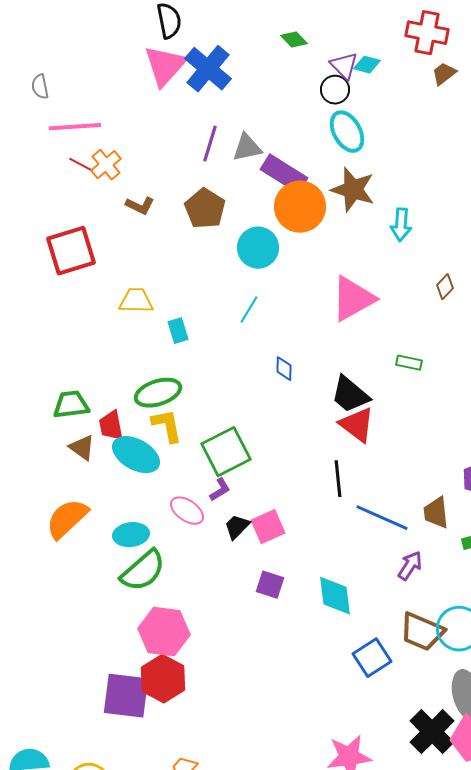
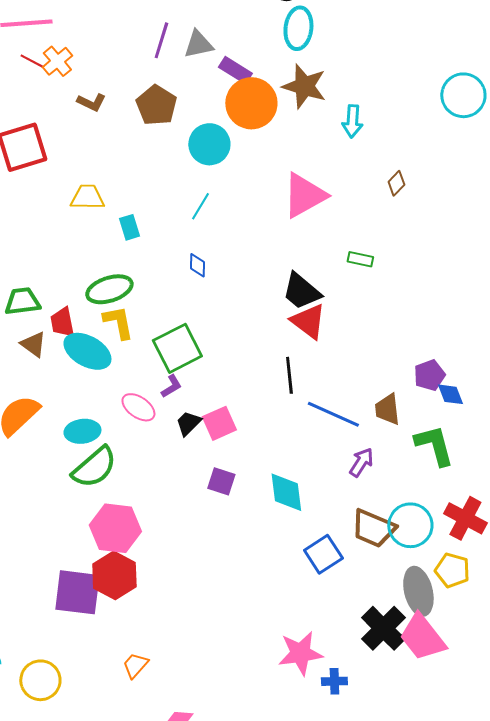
cyan ellipse: (347, 132) -> (298, 28), turned 36
purple rectangle: (284, 174) -> (235, 70), size x0.7
blue diamond: (284, 369) -> (197, 265), moved

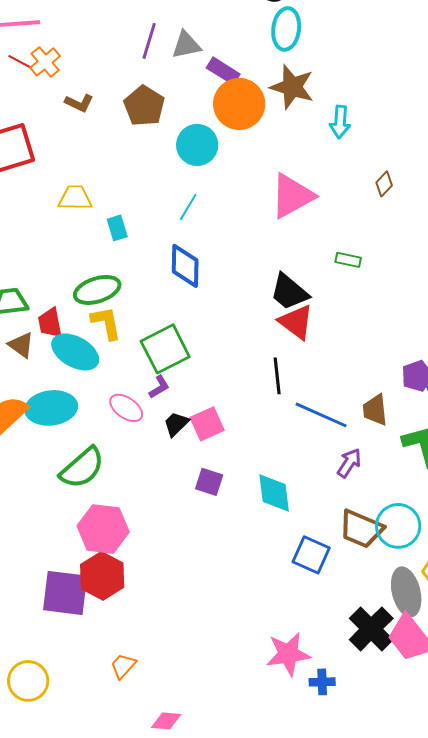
blue diamond: (197, 265) -> (185, 266), size x1.8
cyan ellipse: (82, 431) -> (51, 408), moved, size x1.4
blue square: (323, 554) -> (311, 555), turned -33

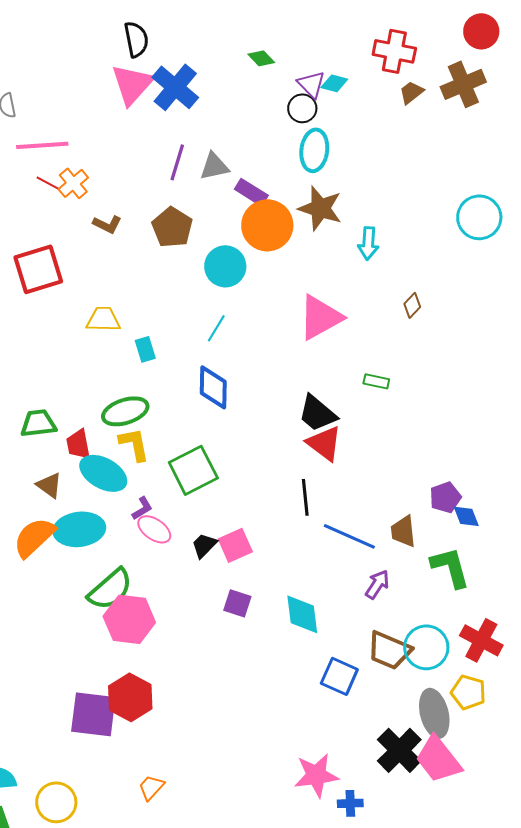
brown triangle: (21, 345) -> (49, 485), moved
purple L-shape: (159, 387) -> (142, 508), moved
pink hexagon: (103, 529) -> (129, 619), moved

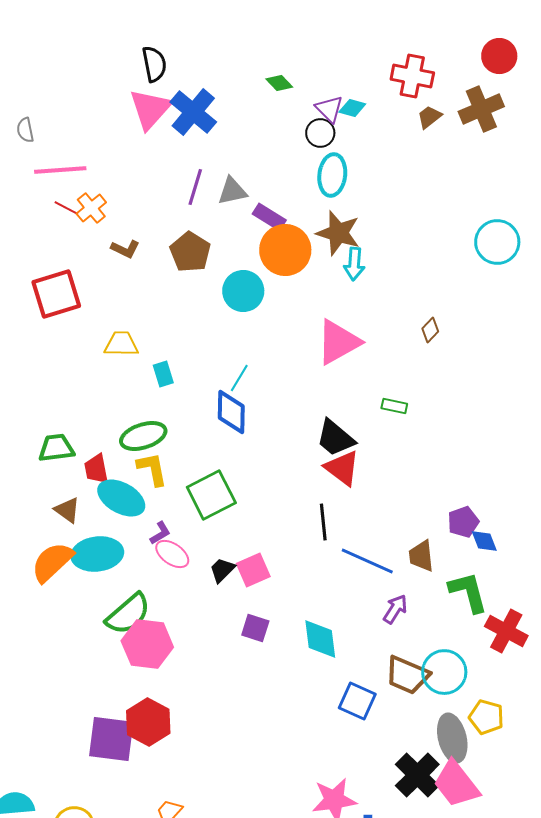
cyan arrow: (368, 243) -> (354, 264), moved
cyan line: (216, 328) -> (239, 378), moved
red cross: (481, 640) -> (506, 631), moved

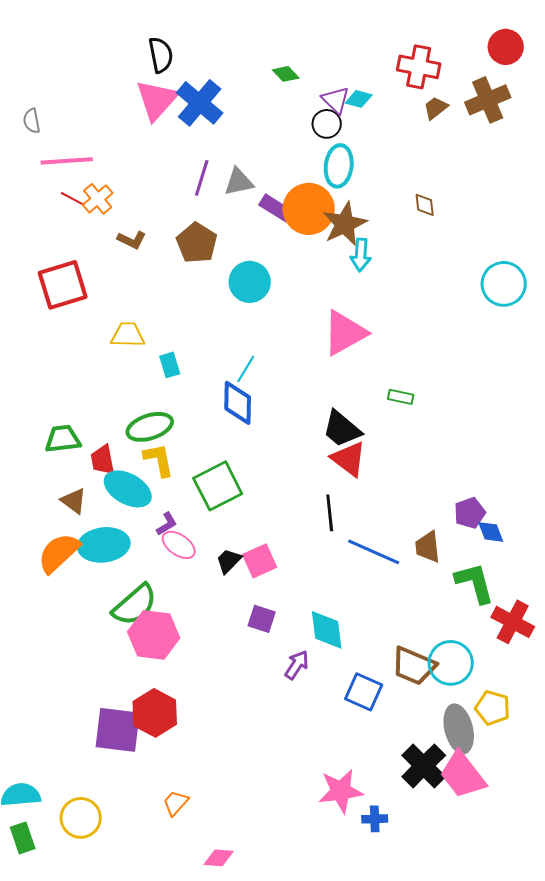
brown star: (338, 233) -> (345, 224), turned 30
cyan circle: (497, 242) -> (504, 284), moved
orange circle: (285, 250) -> (309, 209), moved
brown diamond: (430, 330) -> (425, 205), moved, turned -50
purple arrow: (395, 609) -> (297, 665), moved

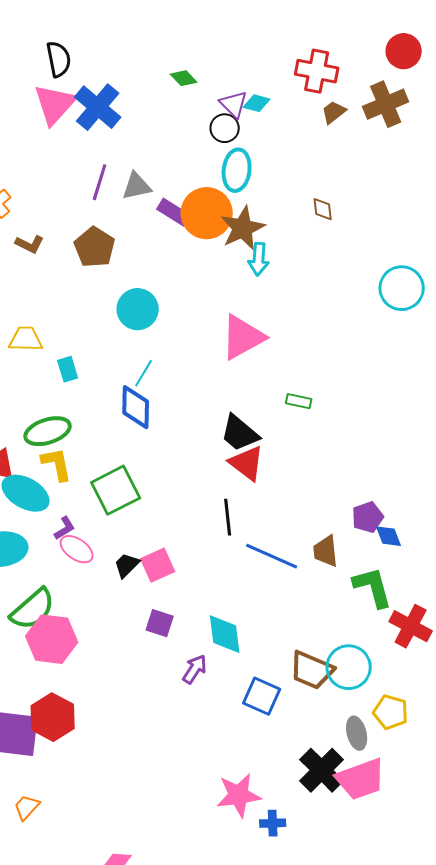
cyan circle: (250, 282) -> (138, 309), moved
gray ellipse: (459, 729) -> (357, 733), size x0.7
pink trapezoid: (463, 775) -> (361, 779), turned -72
orange trapezoid: (176, 803) -> (27, 807), moved

